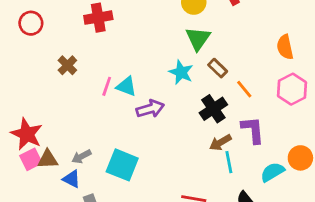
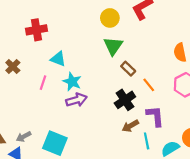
cyan star: (181, 72) -> (72, 82), moved
cyan triangle: (126, 86) -> (58, 59), moved
cyan line: (229, 162) -> (147, 141), moved

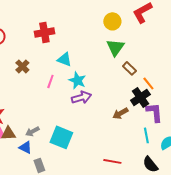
black cross: (125, 100) -> (140, 97), moved
brown arrow: (130, 126) -> (120, 113), moved

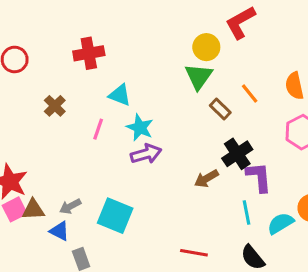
yellow circle: (112, 21) -> (206, 47), moved
orange line: (148, 83) -> (250, 93), moved

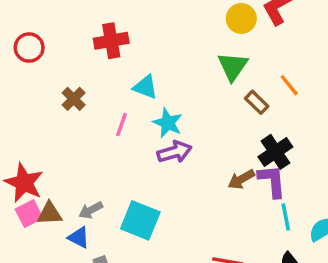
yellow circle: (206, 47) -> (241, 18), moved
purple L-shape: (259, 177) -> (272, 181), moved

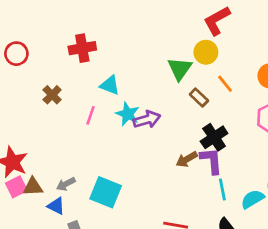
yellow circle: (241, 18) -> (206, 52), moved
purple arrow: (175, 152) -> (147, 119), moved

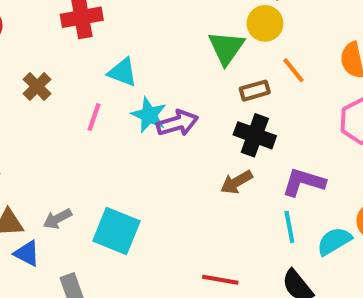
brown rectangle: (199, 98) -> (255, 91), turned -60
black cross: (214, 137) -> (255, 135), moved, turned -36
purple L-shape: (211, 161) -> (304, 182), moved, turned -68
blue triangle: (56, 206) -> (27, 253), moved

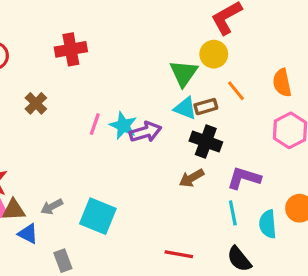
cyan triangle: (123, 72) -> (185, 108), moved
pink line: (94, 117) -> (95, 124), moved
cyan semicircle: (334, 241) -> (268, 224), turned -64

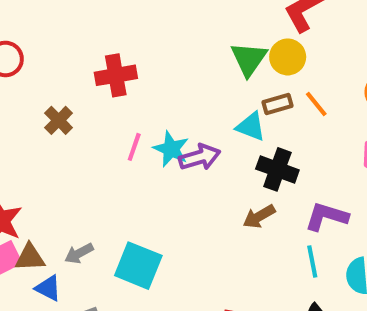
red cross: (71, 49) -> (116, 75), moved
green triangle: (184, 73) -> (249, 59), moved
brown rectangle: (206, 107) -> (277, 104), moved

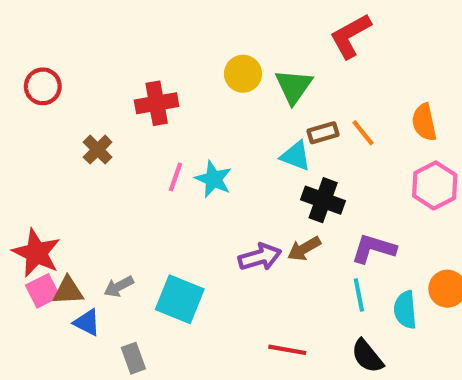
yellow circle: (288, 57) -> (243, 74), moved
purple arrow: (200, 157) -> (260, 257), moved

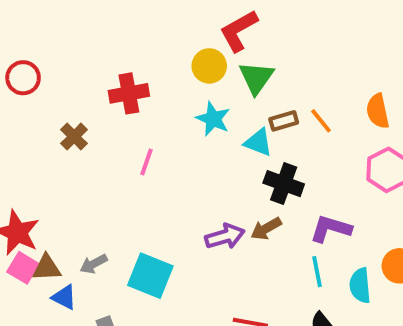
red L-shape: (350, 36) -> (239, 31), moved
cyan star: (213, 179) -> (213, 119), moved
pink square: (43, 291) -> (23, 268), turned -32

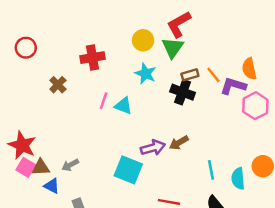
red L-shape: (239, 31) -> (179, 24), moved
cyan triangle: (258, 142) -> (123, 106), moved
black cross: (284, 184) -> (183, 92), moved
purple L-shape: (331, 229) -> (233, 86), moved
cyan square: (150, 276) -> (128, 170), moved

